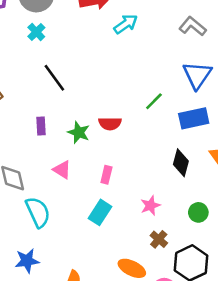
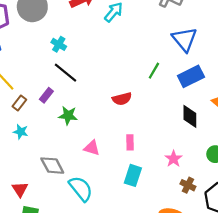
cyan cross: (36, 32) -> (59, 44), moved
purple rectangle: (41, 126) -> (46, 95), moved, turned 56
green star: (79, 132) -> (68, 116), moved

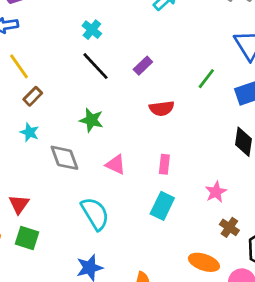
purple rectangle: (46, 95) -> (143, 66), moved
gray diamond: (52, 166) -> (64, 158), moved

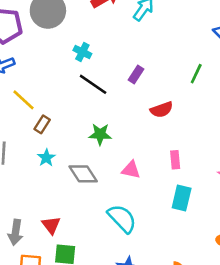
cyan star: (30, 132) -> (46, 158), turned 30

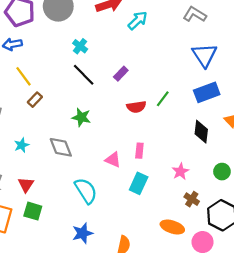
green line: (196, 74) -> (163, 99), moved
cyan star: (46, 158) -> (22, 145), moved
pink triangle: (131, 170) -> (113, 160), moved

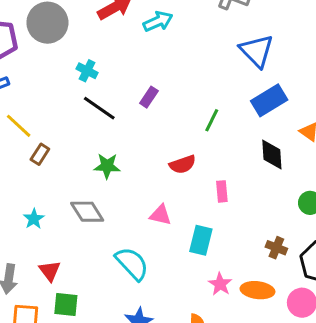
cyan arrow: (138, 20) -> (158, 21), turned 30
red semicircle: (136, 107) -> (183, 164), moved
pink rectangle: (139, 151) -> (222, 191), moved
pink star: (180, 171) -> (220, 284), moved

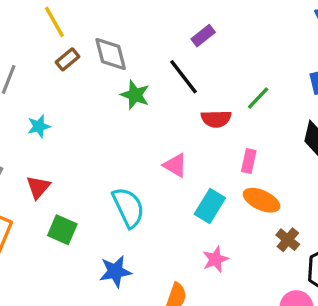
black line: (99, 108) -> (183, 77), moved
green line: (212, 120) -> (258, 98), moved
gray diamond: (87, 212) -> (111, 54), moved
orange ellipse: (257, 290) -> (262, 200), moved
green square: (66, 305) -> (62, 230), moved

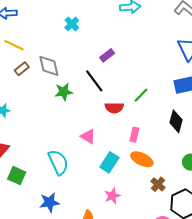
yellow line: (54, 22) -> (14, 45), turned -36
green star: (135, 95) -> (64, 92), turned -30

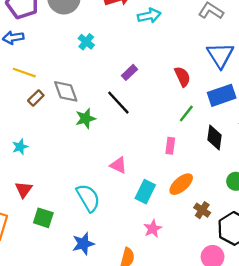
green line: (141, 95) -> (186, 113), moved
red semicircle: (114, 108) -> (182, 77), moved, turned -108
pink rectangle: (134, 135) -> (170, 146), moved
orange ellipse: (142, 159) -> (181, 184), turned -60

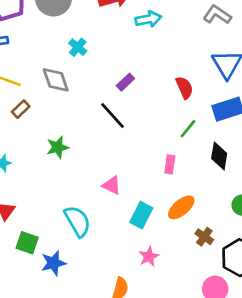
gray diamond: (66, 91) -> (56, 80), moved
green star: (86, 118) -> (58, 147), moved
blue star: (83, 244) -> (53, 263), moved

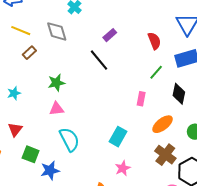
pink triangle: (112, 185) -> (57, 109), moved, turned -35
orange ellipse: (181, 207) -> (163, 124), moved
brown cross: (204, 237) -> (165, 155), size x1.5

